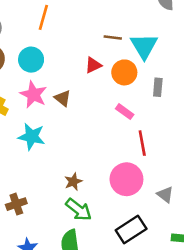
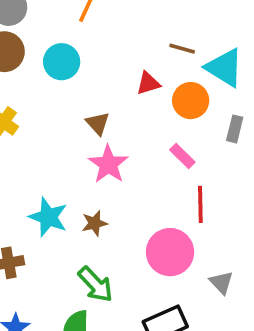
cyan triangle: (144, 46) -> (224, 68), turned -36
pink star: (33, 95) -> (108, 164), moved
cyan star: (32, 137) -> (48, 217), moved
brown star: (73, 182) -> (94, 223), moved

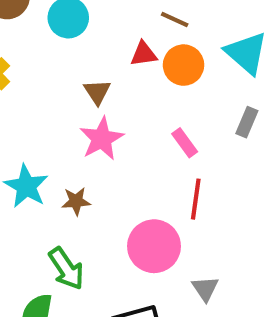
brown line: (182, 49) -> (175, 20), moved
red triangle: (148, 83) -> (144, 54), moved
orange circle: (191, 101) -> (184, 65), moved

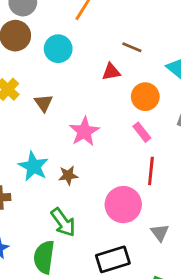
orange circle: (184, 65) -> (145, 97), moved
brown triangle: (97, 92) -> (44, 103), moved

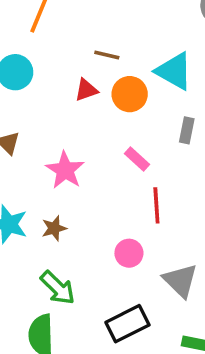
orange circle: (145, 97) -> (130, 94), moved
pink circle: (123, 205) -> (129, 253), size x0.6
gray triangle: (160, 233) -> (180, 281), size x1.5

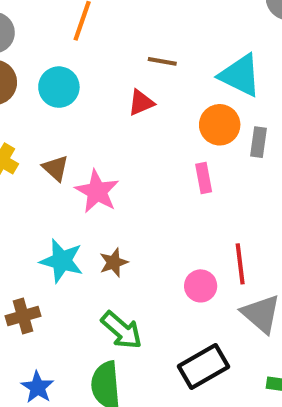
orange circle: (130, 94) -> (220, 125), moved
pink rectangle: (137, 159) -> (204, 178), turned 40
pink star: (65, 170) -> (97, 191), moved
red line: (156, 205) -> (240, 264), moved

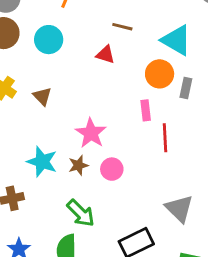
red triangle: (141, 103) -> (105, 55), turned 36
pink star: (97, 191) -> (91, 133), moved
red line: (240, 264) -> (165, 138), moved
pink circle: (201, 286) -> (112, 169), moved

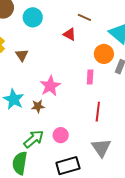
red line: (165, 138) -> (98, 112), moved
pink circle: (112, 169) -> (61, 135), moved
green arrow: (81, 213) -> (34, 139), turned -95

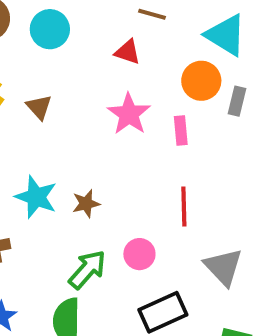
pink star: (50, 86) -> (129, 114), moved
red line: (98, 112) -> (184, 207), moved

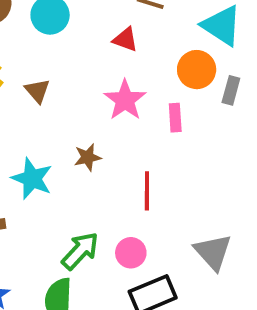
brown star: (86, 204) -> (88, 157), moved
red line: (184, 207) -> (147, 191), moved
pink circle: (139, 254) -> (131, 253), moved

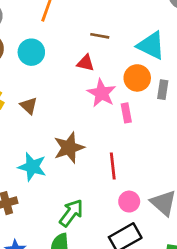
pink star: (125, 100) -> (102, 93), moved
brown star: (88, 157) -> (69, 148), size x1.6
pink circle: (131, 253) -> (129, 202), moved

